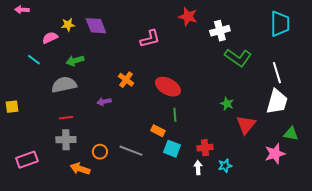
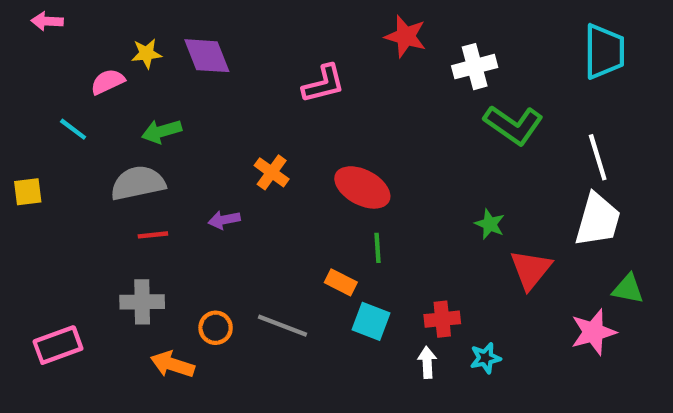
yellow square: (12, 107) -> (28, 192), moved
red line: (66, 118) -> (153, 235), moved

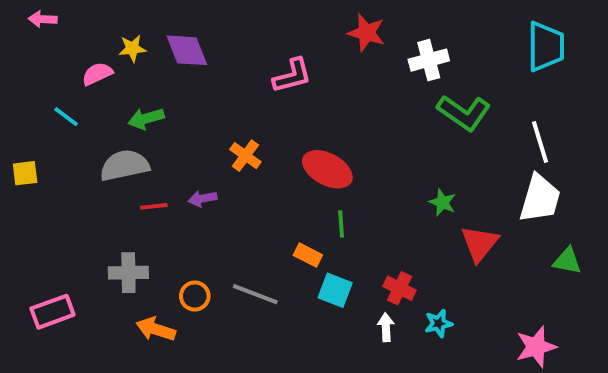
red line: (153, 235) -> (154, 206), moved
red cross: (442, 319) -> (400, 288), turned 32
pink star: (593, 332) -> (536, 347), moved

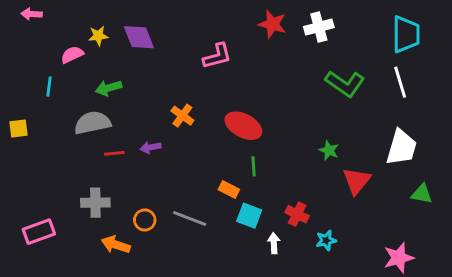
white cross: (429, 60) -> (319, 27), moved
cyan line: (66, 117) -> (49, 87), turned 60
white line: (540, 142) -> (400, 82), moved
white arrow: (386, 327) -> (274, 243), moved

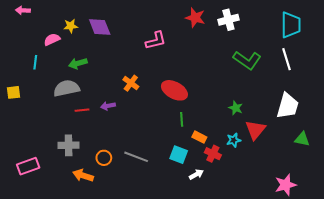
orange rectangle: (229, 190) -> (199, 137), moved
cyan star: (326, 240) -> (234, 140), moved
white arrow: (274, 243) -> (196, 174), turned 64

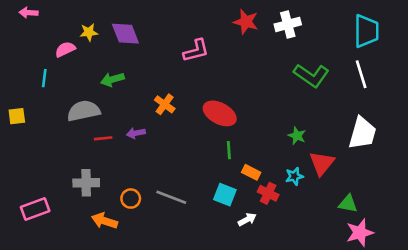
green arrow: (78, 63) -> (112, 79), moved
green triangle: (302, 139) -> (348, 204), moved

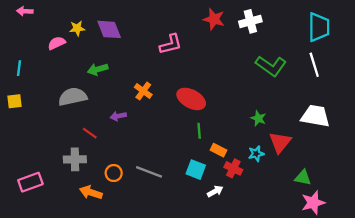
cyan line: (44, 78) -> (19, 68), moved
white trapezoid: (362, 133) -> (315, 116), turned -96
red line: (103, 138) -> (90, 133), moved, turned 42

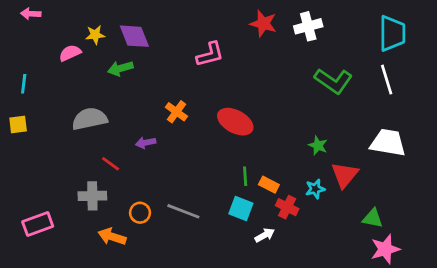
green arrow: (98, 69) -> (120, 68), moved
green line: (199, 131) -> (245, 176), moved

